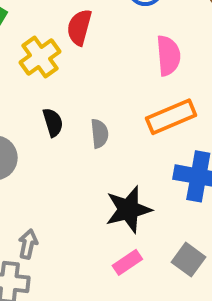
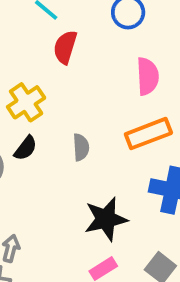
yellow cross: (40, 57) -> (26, 102), moved
black semicircle: (53, 122) -> (26, 148), moved, turned 52

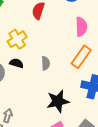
orange rectangle: (148, 134) -> (81, 57), turned -35
black semicircle: (26, 148) -> (16, 63), turned -112

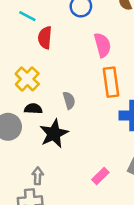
orange rectangle: (81, 57) -> (111, 82), turned -30
black star: (58, 101) -> (54, 134), moved

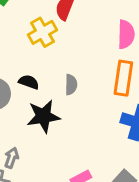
yellow cross: (27, 79) -> (43, 32), moved

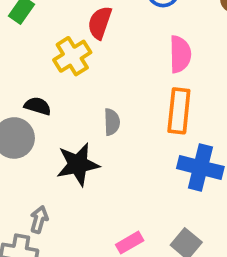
black semicircle: (29, 82) -> (38, 106), moved

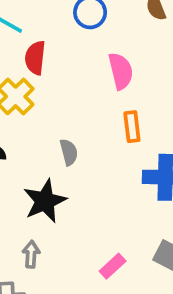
orange rectangle: (179, 111) -> (132, 127), size x0.7
gray arrow: (39, 220) -> (31, 254), moved

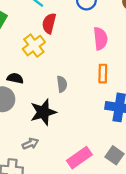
gray arrow: (31, 254) -> (30, 144), turned 56
pink rectangle: (113, 266) -> (79, 158), size x1.5

